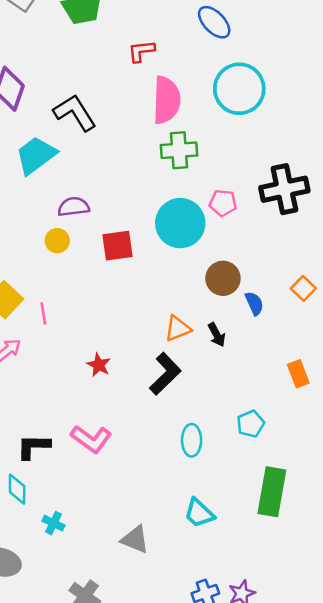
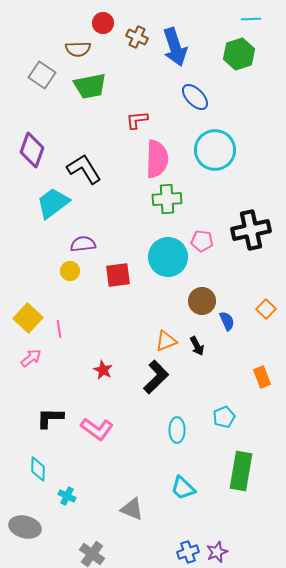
black L-shape: (33, 447) -> (50, 418), moved

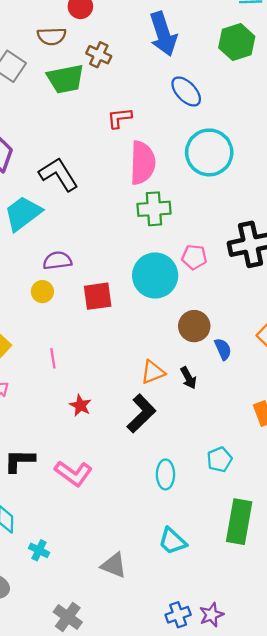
brown cross: (137, 37) -> (99, 55), moved
pink line: (59, 329) -> (53, 358), moved

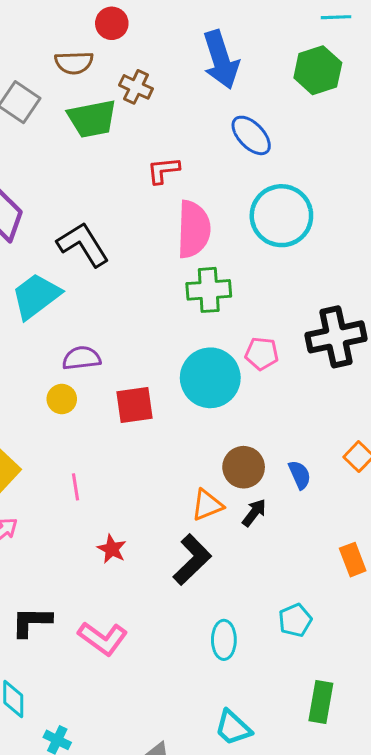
brown circle: (194, 326) -> (244, 467), moved
black arrow: (188, 378) -> (254, 513), turned -115
green rectangle: (239, 522) -> (321, 702), size x0.7

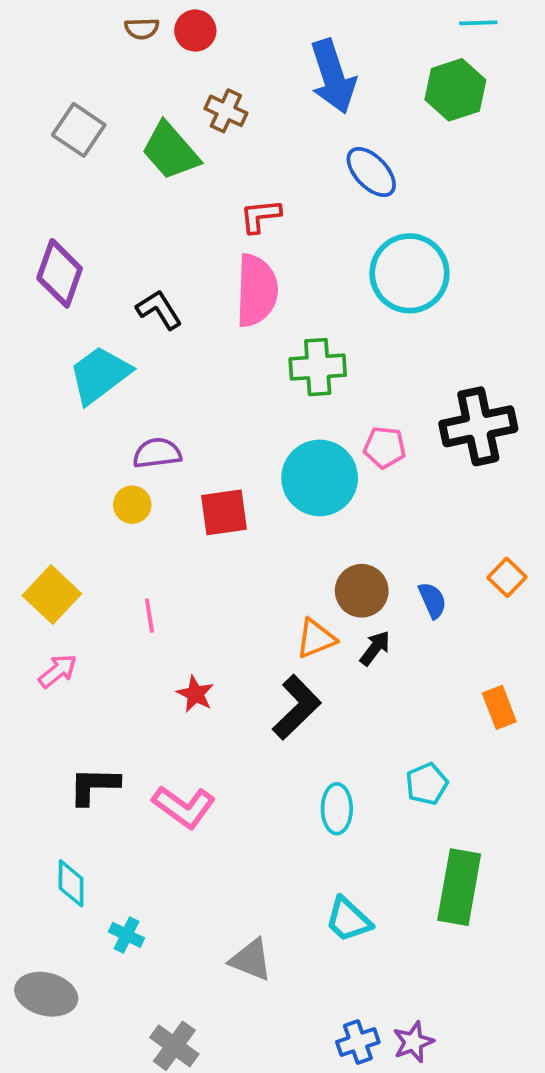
brown semicircle: (74, 63) -> (142, 29), moved, size x0.7
green trapezoid: (92, 119) -> (170, 151), turned 60
pink semicircle: (194, 229) -> (257, 291), moved
black L-shape: (83, 244) -> (159, 310), size x0.7
green rectangle: (321, 702) -> (459, 887), size x1.4

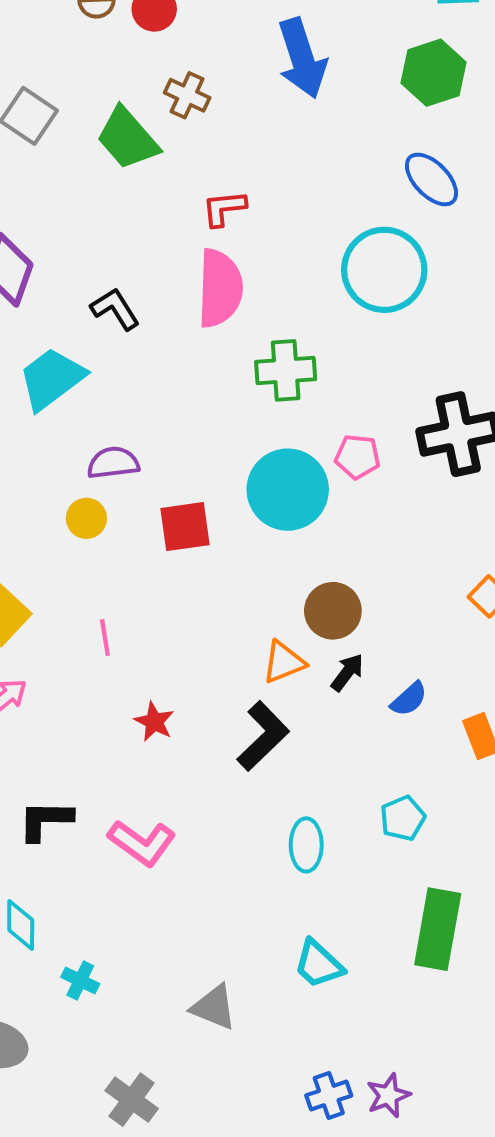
blue ellipse: (371, 172) -> (431, 179), moved
blue semicircle: (432, 600) -> (409, 699), moved, turned 72

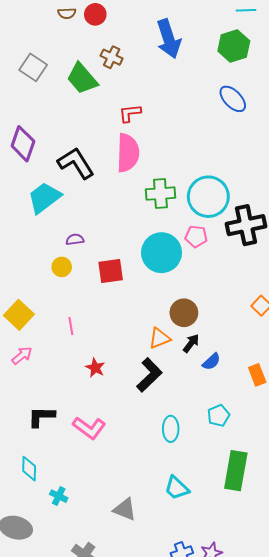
cyan circle: (384, 270) -> (208, 197), moved
black L-shape: (115, 309) -> (76, 163), size x1.5
purple semicircle: (113, 463) -> (75, 239), size x0.7
blue semicircle: (409, 699) -> (211, 362), moved

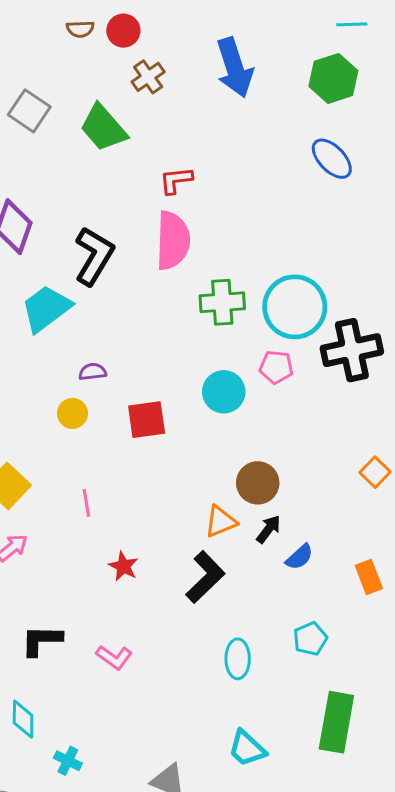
brown cross: (112, 57) -> (148, 77), moved, turned 30
black L-shape: (76, 163) -> (94, 256), turned 63
cyan circle: (161, 253) -> (224, 392), size x0.7
pink L-shape: (89, 428) -> (114, 657), size x0.7

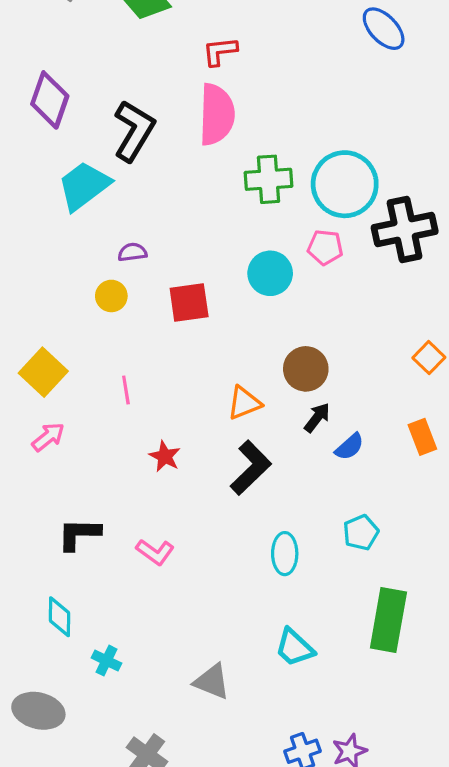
orange triangle: (221, 521) -> (244, 403), moved
orange rectangle: (369, 577) -> (422, 437), moved

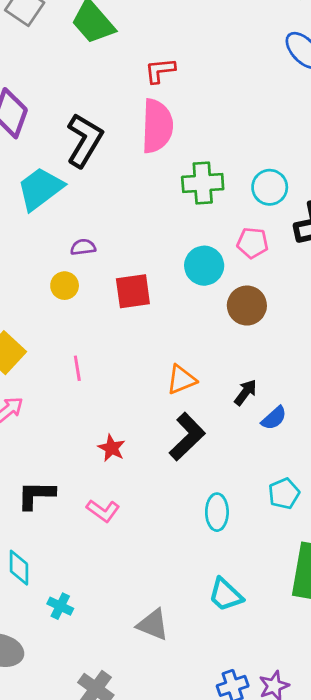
cyan circle: (345, 184) -> (270, 187), size x0.6
brown circle: (306, 369) -> (247, 306), moved
red star: (165, 456) -> (112, 448), moved

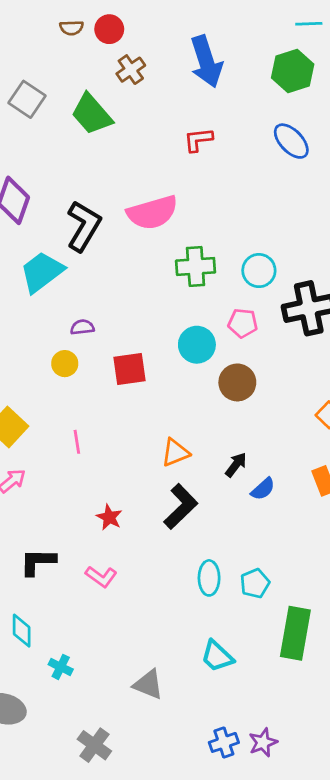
red L-shape: (160, 70) -> (198, 140), moved
pink semicircle: (157, 126) -> (152, 213), turned 72
cyan pentagon: (284, 494) -> (255, 583), moved

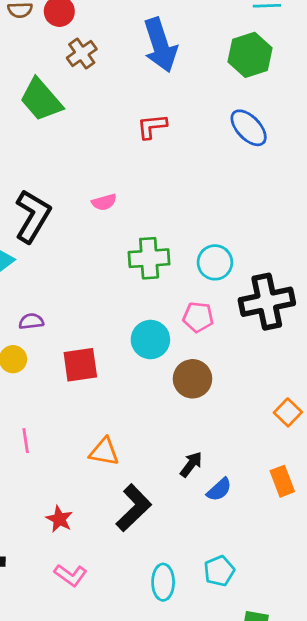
pink semicircle: (152, 213) -> (104, 202), size x0.5
orange triangle: (175, 453) -> (104, 452), moved, turned 32
pink L-shape: (101, 577) -> (70, 575), moved
cyan pentagon: (255, 583) -> (219, 571), moved

